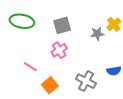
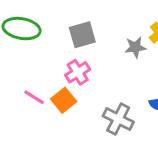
orange square: (50, 85) -> (64, 100), moved

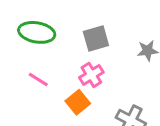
pink line: (34, 97) -> (38, 80), moved

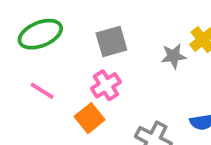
green ellipse: (37, 32) -> (40, 34), turned -32

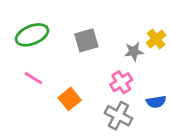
pink cross: (106, 85) -> (121, 82), moved

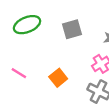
pink line: (33, 78) -> (19, 73), moved

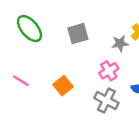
green ellipse: (27, 25) -> (30, 29), turned 72

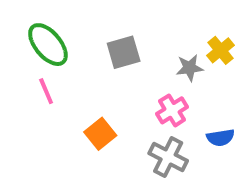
pink line: (21, 81) -> (46, 91), moved, turned 35

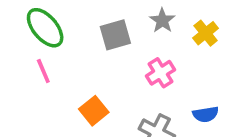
gray star: (189, 68) -> (162, 21), moved, turned -30
pink cross: (172, 110) -> (161, 73), moved

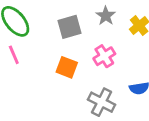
orange square: (94, 111) -> (67, 67), moved, turned -30

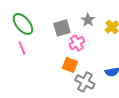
pink cross: (104, 56) -> (77, 43), moved
orange square: (67, 67) -> (70, 65), moved

